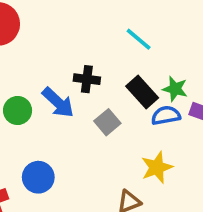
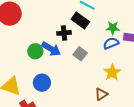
black rectangle: (142, 92) -> (80, 20), moved
green circle: (18, 111) -> (35, 51), moved
blue circle: (38, 177) -> (42, 83), moved

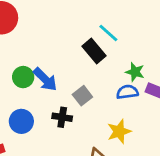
black cross: (64, 33) -> (62, 117), moved

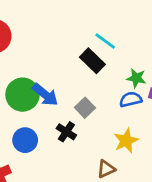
green circle: (23, 77) -> (22, 95), size x1.5
black cross: (62, 117) -> (66, 132), turned 30

